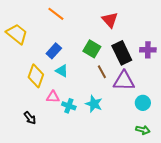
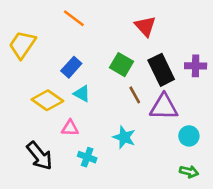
yellow trapezoid: (17, 34) -> (22, 45), turned -95
yellow diamond: (36, 76) -> (47, 100), turned -75
cyan cross: (69, 106) -> (87, 157), moved
black arrow: (30, 118) -> (40, 156), size x1.6

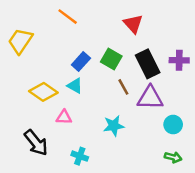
blue rectangle: (71, 67) -> (81, 61), moved
cyan star: (124, 137) -> (114, 126), turned -30
cyan cross: (87, 157) -> (80, 156), moved

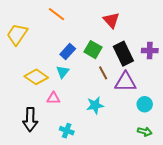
cyan triangle: (75, 86) -> (63, 72), turned 40
black arrow: (36, 143) -> (30, 119), turned 40

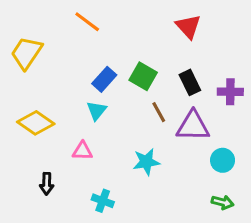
red triangle: (111, 20) -> (188, 26), moved
purple cross: (150, 51) -> (230, 92), moved
black rectangle: (123, 54) -> (190, 82), size x0.7
yellow diamond: (36, 77) -> (36, 123), moved
black arrow: (30, 119) -> (47, 184), size x0.6

